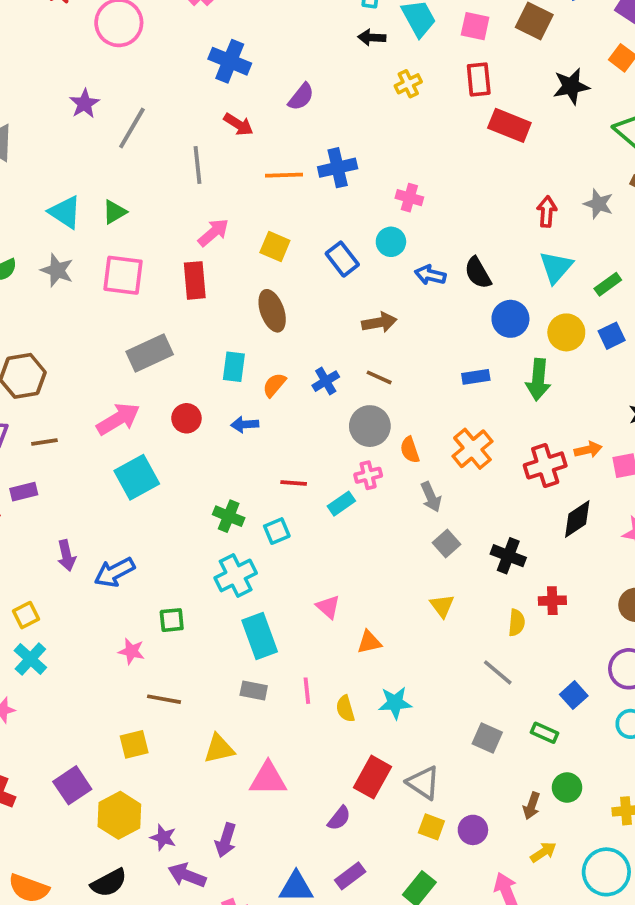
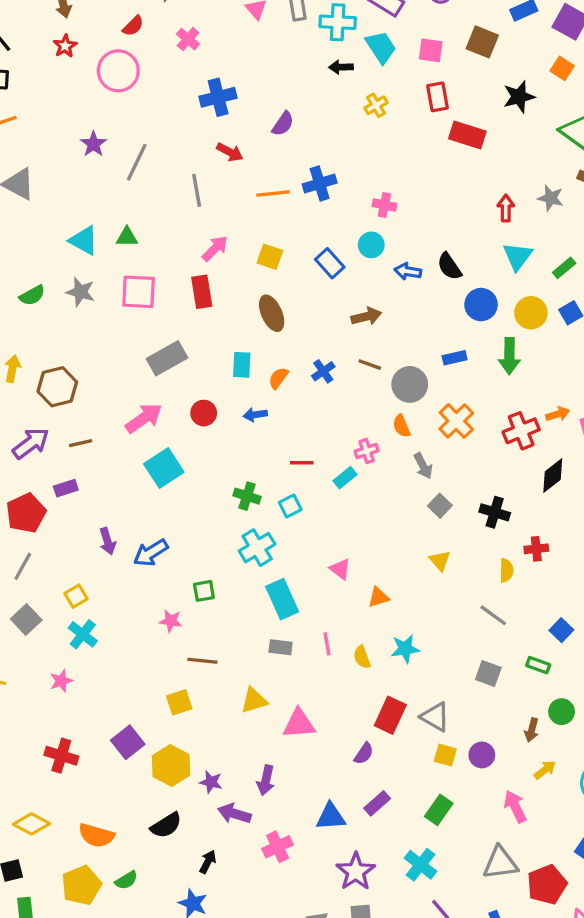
blue cross: (230, 61) -> (218, 97), turned -32
green triangle: (114, 212) -> (127, 237), turned 35
gray circle: (370, 426) -> (410, 384), moved

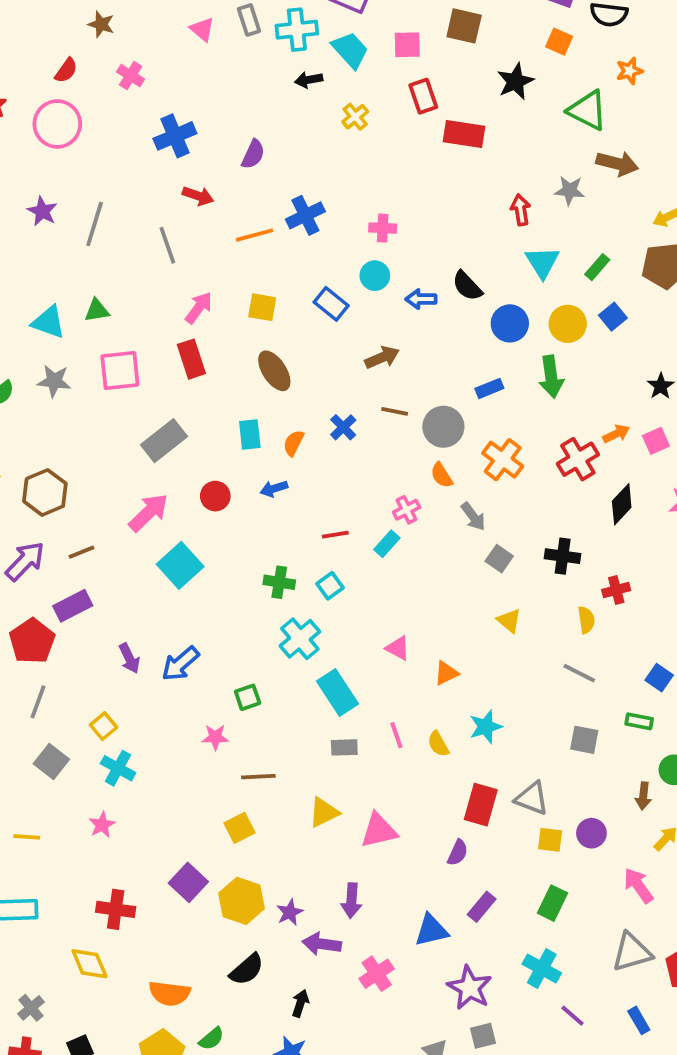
purple rectangle: (66, 488) -> (73, 606), size x1.4
purple star: (211, 782) -> (290, 912), turned -30
yellow diamond: (32, 824) -> (90, 964), moved, turned 48

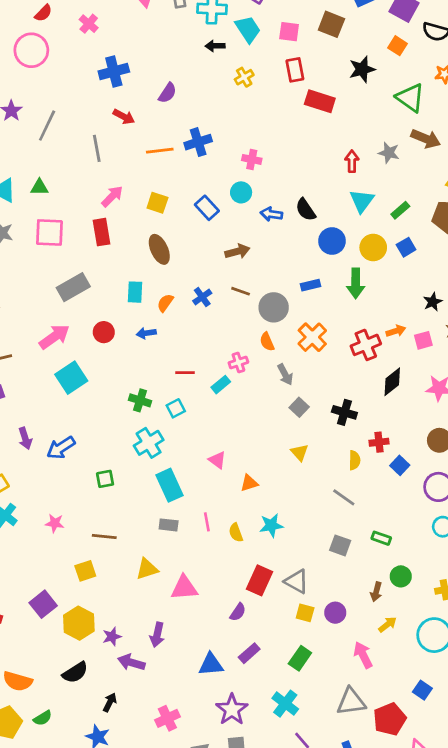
blue square: (659, 678) -> (400, 465), moved
pink star: (215, 737) -> (55, 523), moved
pink cross: (377, 974) -> (167, 718), moved

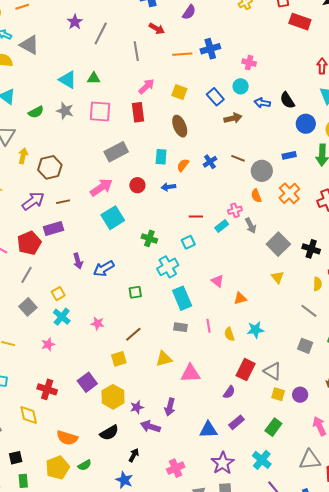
brown arrow: (237, 251) -> (233, 118), moved
gray arrow: (285, 374) -> (251, 226), moved
green cross: (140, 400) -> (149, 238), moved
gray square: (299, 407) -> (278, 244), size x1.6
brown line: (104, 536) -> (133, 334), turned -48

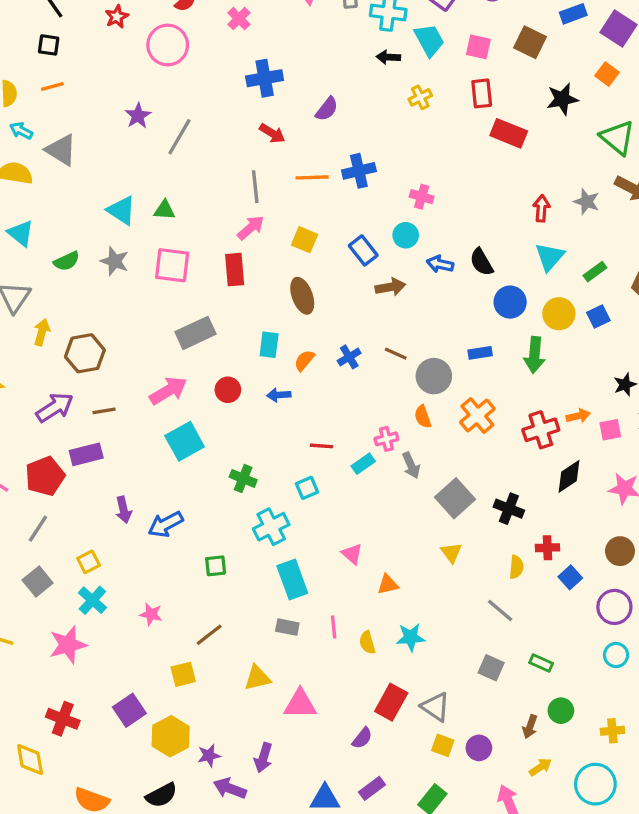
gray line: (136, 51) -> (255, 187), moved
pink star: (48, 344) -> (68, 645), size x1.6

